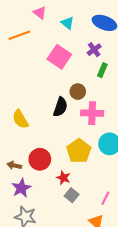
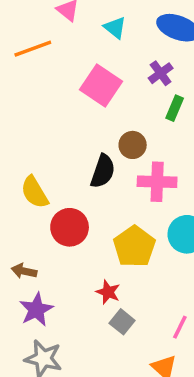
red circle: (40, 159) -> (70, 227), moved

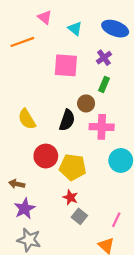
pink square: (101, 85) -> (66, 65), turned -30
green rectangle: (175, 108) -> (104, 84), moved
yellow semicircle: (35, 192) -> (27, 119), moved
yellow pentagon: (134, 247) -> (73, 167), moved, turned -30

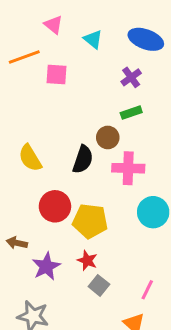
pink square: (66, 65) -> (56, 74), moved, size x0.7
green rectangle: (104, 84) -> (131, 113), turned 48
purple star: (25, 209) -> (46, 266), moved

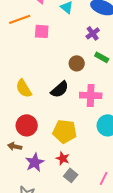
green rectangle: (131, 113) -> (102, 57), moved, turned 48
brown circle: (108, 137) -> (77, 63), moved
black semicircle: (83, 159) -> (60, 89), turned 30
red circle: (55, 206) -> (27, 125), moved

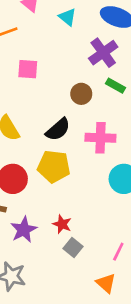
pink square: (42, 31) -> (28, 69), moved
purple cross: (93, 33) -> (103, 53), size x1.5
yellow pentagon: (65, 131) -> (54, 167), moved

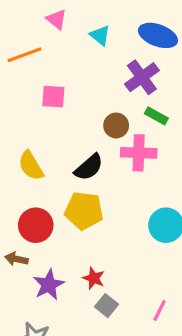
pink cross: (100, 138) -> (139, 153), moved

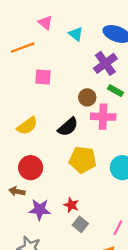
yellow semicircle: (31, 166) -> (27, 126), turned -95
yellow pentagon: (84, 211) -> (83, 160), moved
purple star: (49, 285) -> (40, 210), turned 30

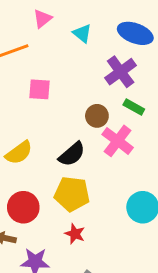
pink triangle: (45, 23) -> (42, 19), turned 42
pink cross: (103, 117) -> (118, 141), turned 35
yellow pentagon: (83, 160) -> (72, 194), moved
red star: (71, 205) -> (75, 234), moved

